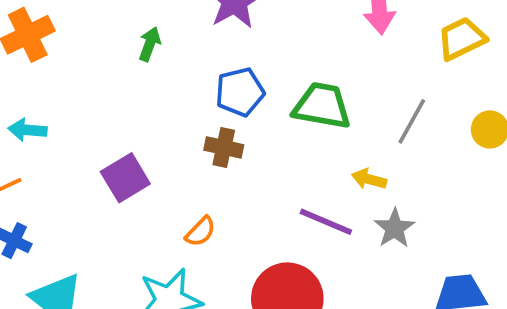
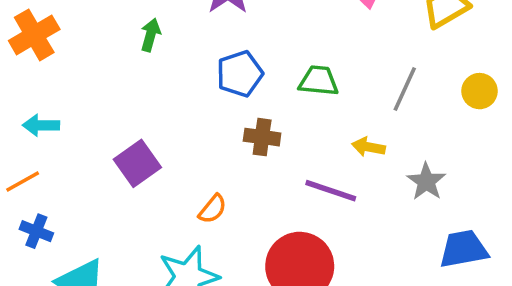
green trapezoid: (322, 106) -> (319, 81), size x0.7
brown cross: (224, 147) -> (262, 137), moved
gray star: (395, 228) -> (426, 182), moved

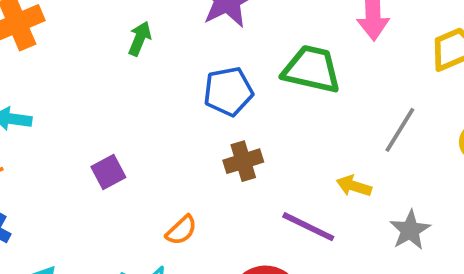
green trapezoid: (319, 81) -> (312, 69), moved, size x1.4
brown cross: (262, 137) -> (243, 161), turned -32
purple square: (137, 163) -> (108, 172), size x0.7

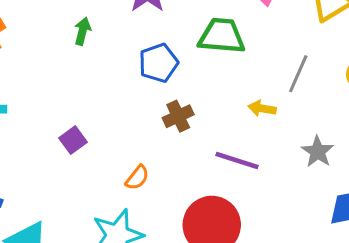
yellow arrow: (354, 186) -> (262, 108), moved

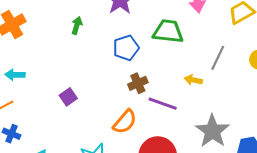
gray star: (318, 152) -> (212, 131), moved, size x1.6
purple line: (237, 161) -> (163, 104), moved
orange semicircle: (137, 178) -> (125, 122), moved, size x1.5

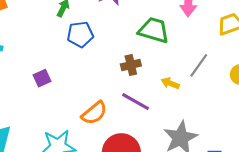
blue pentagon: (126, 48) -> (80, 34), moved
brown cross: (138, 83) -> (131, 65), moved

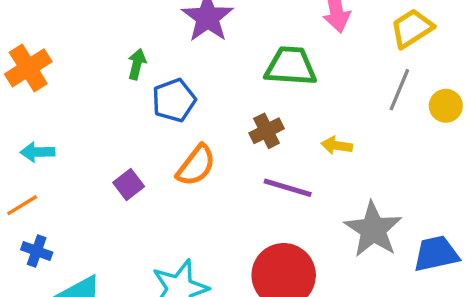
gray line: (199, 65) -> (399, 90), moved
orange semicircle: (94, 113) -> (196, 166), moved

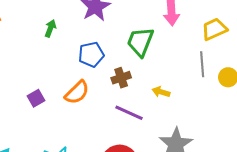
green trapezoid: (291, 66) -> (140, 42), turned -80
gray line: (399, 90) -> (202, 64), turned -35
blue pentagon: (174, 100) -> (91, 55), moved

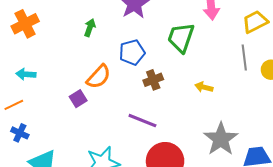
brown cross: (121, 78) -> (153, 80), moved
orange semicircle: (77, 92) -> (99, 77), moved
purple line: (129, 113) -> (142, 121), moved

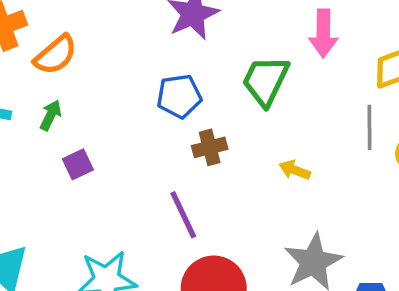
green arrow: (90, 28) -> (51, 115), moved
orange semicircle: (99, 77) -> (56, 55), moved
purple line: (142, 121) -> (183, 215), turned 36

